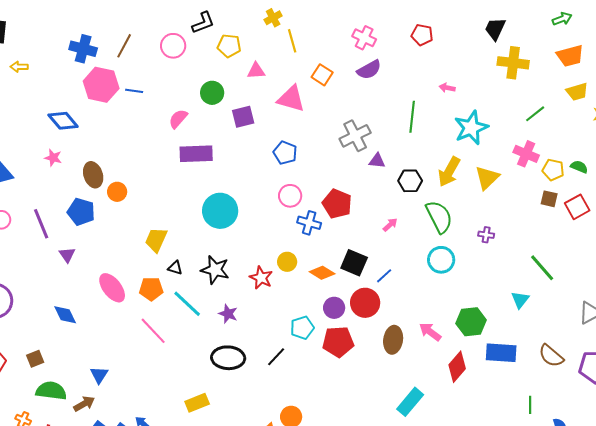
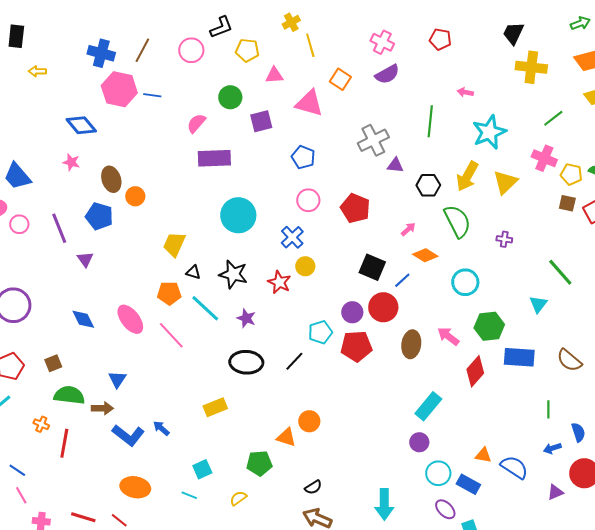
blue cross: (309, 223) -> (292, 237), moved, turned 30
cyan circle: (441, 260) -> (465, 282), moved
orange diamond: (322, 273) -> (425, 255), moved
pink ellipse: (112, 288) -> (130, 319), moved
brown arrow: (84, 404) -> (102, 408), turned 30

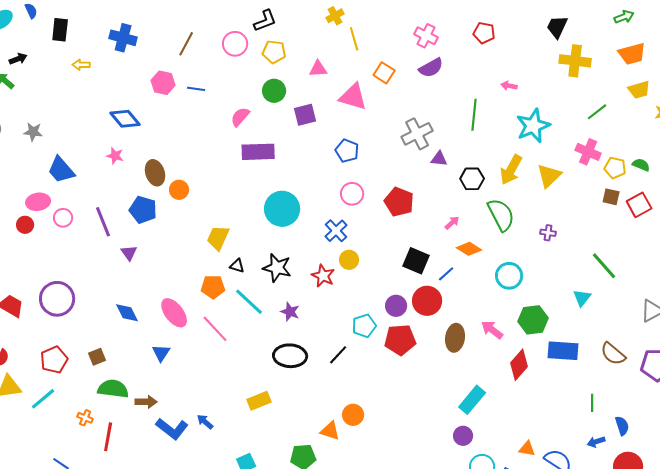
yellow pentagon: (247, 50) -> (274, 52), moved
blue cross: (101, 53) -> (123, 38), moved
pink hexagon: (119, 89) -> (163, 83), size x0.7
blue triangle: (117, 379) -> (161, 353), moved

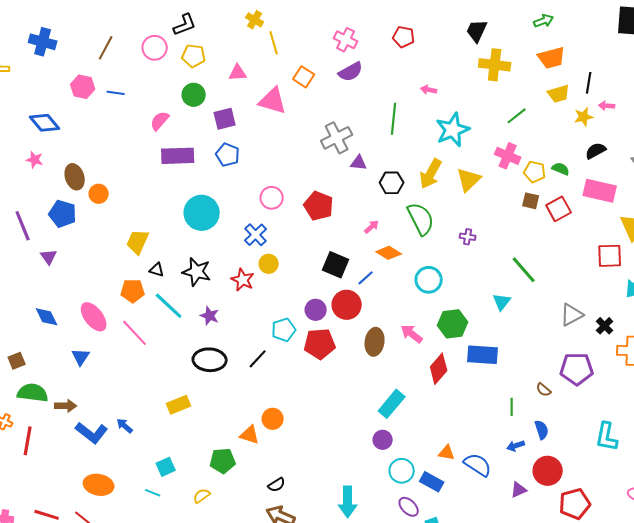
yellow cross: (335, 16) -> (255, 20), turned -30
blue pentagon: (347, 151) -> (228, 155), moved
brown semicircle: (613, 354) -> (544, 390), moved, size x0.6

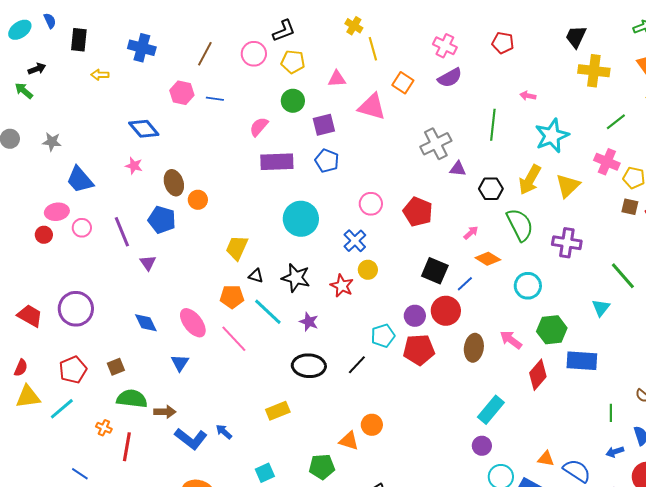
purple cross: (468, 237) -> (567, 243), size x1.8

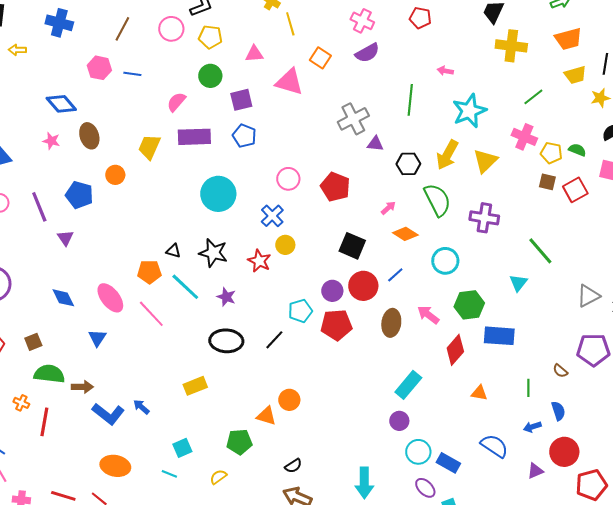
brown ellipse: (174, 183) -> (89, 136), moved
yellow trapezoid: (237, 248) -> (149, 147), moved
blue line: (465, 284) -> (395, 275), moved
orange triangle: (546, 459) -> (479, 393), moved

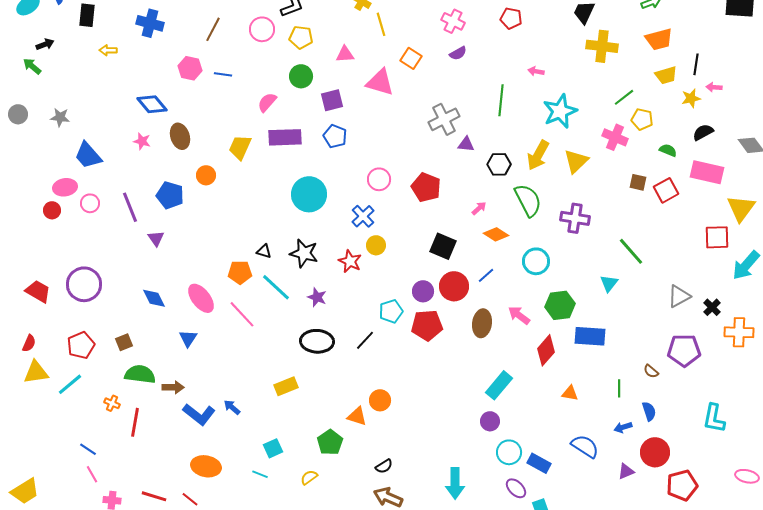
purple semicircle: (367, 53) -> (458, 53), size x0.7
yellow pentagon: (551, 153) -> (642, 119), moved
green pentagon: (239, 442) -> (330, 442), turned -30

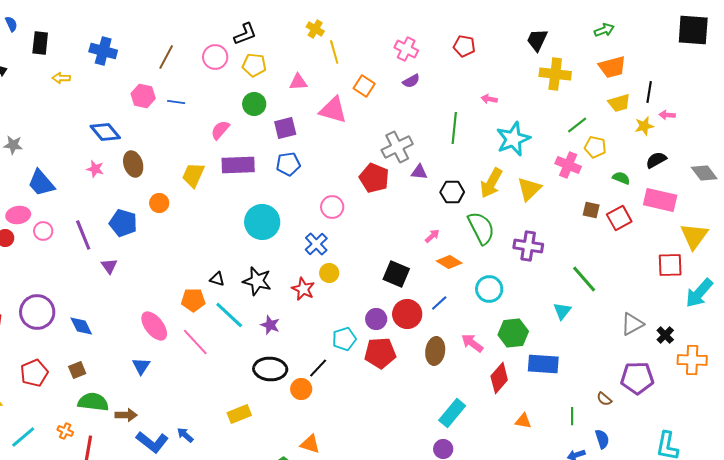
blue pentagon: (335, 136) -> (288, 164), turned -30
red pentagon: (426, 187) -> (374, 178), moved
blue diamond: (154, 298) -> (81, 326), moved
cyan line: (70, 384) -> (23, 437), moved
orange circle: (380, 400) -> (301, 389), moved

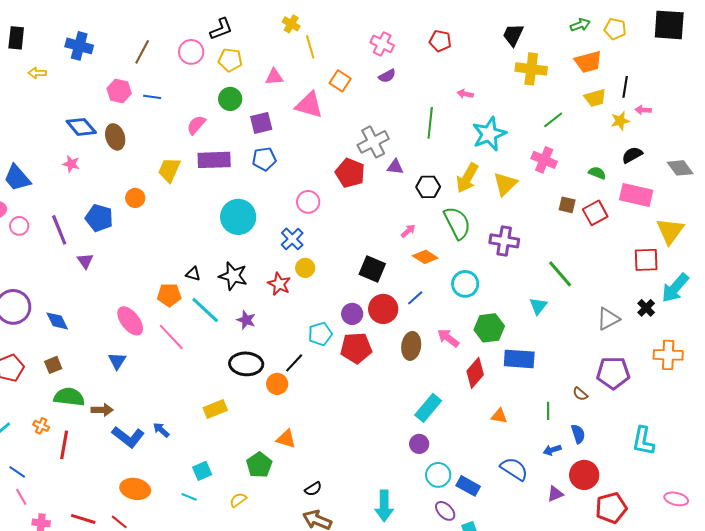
yellow pentagon: (595, 147) -> (615, 29), moved
brown ellipse: (133, 164) -> (115, 137), moved
black cross: (665, 335) -> (646, 308), moved

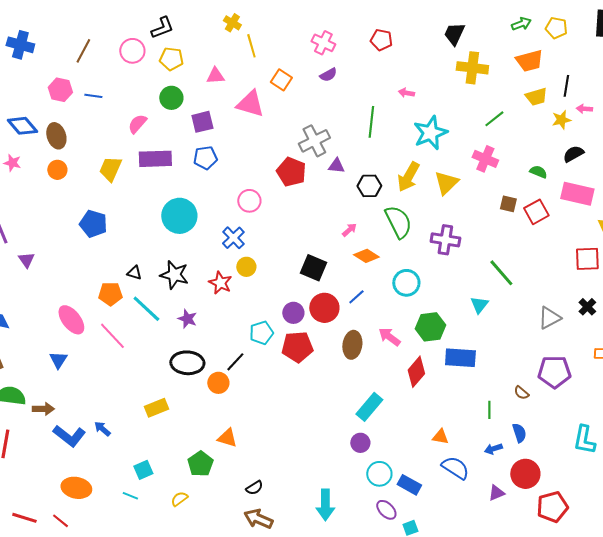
orange circle: (135, 198) -> (57, 170), moved
blue pentagon: (99, 218) -> (93, 224), moved
orange triangle: (499, 416) -> (440, 437), moved

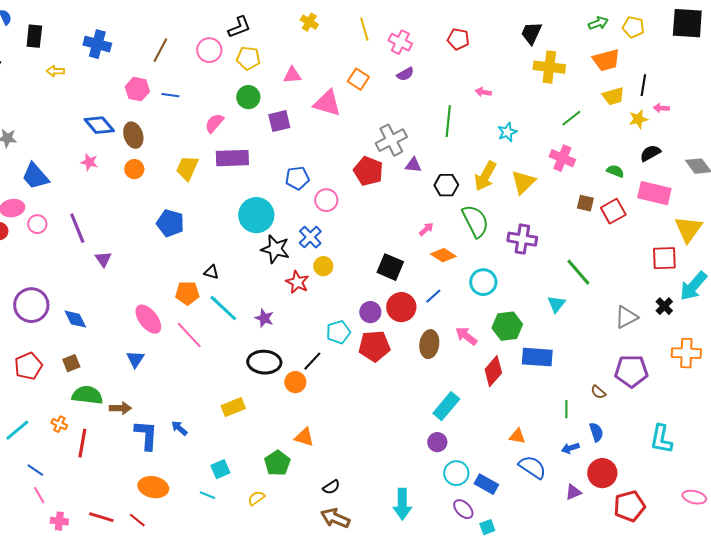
yellow line: (251, 46) -> (364, 29), moved
cyan star: (430, 133) -> (507, 132), size x0.6
blue pentagon: (205, 158) -> (297, 178), moved
black star: (174, 275) -> (275, 249), moved
blue L-shape: (69, 436) -> (146, 435), turned -124

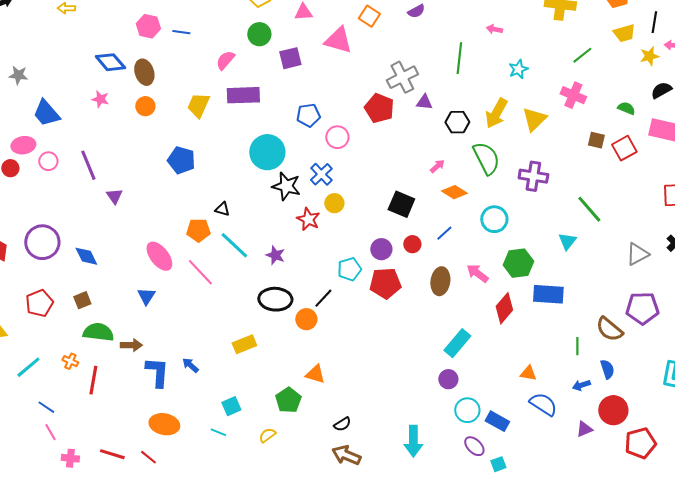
red circle: (401, 307) -> (412, 244), size x0.6
brown semicircle: (598, 392) -> (609, 329), size x1.8

